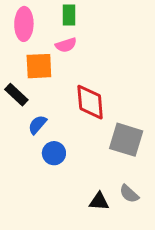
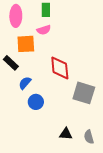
gray semicircle: (129, 194) -> (89, 137), moved, turned 32

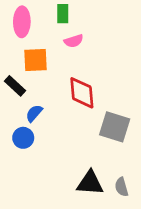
pink semicircle: (44, 30) -> (74, 41), moved
blue circle: (36, 102) -> (23, 138), moved
black triangle: (66, 134) -> (90, 183), size x1.5

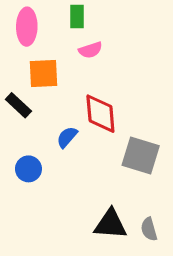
blue semicircle: (34, 113) -> (67, 137), moved

